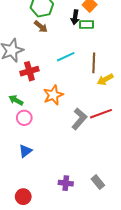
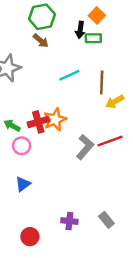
red cross: (29, 71) -> (38, 122), moved
red circle: (23, 197) -> (30, 237), moved

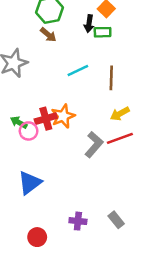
yellow arrow: (115, 102) -> (120, 114), moved
pink circle: (22, 146) -> (29, 131), moved
blue triangle: (23, 184) -> (30, 183), size x1.5

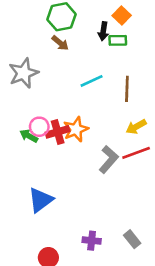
pink circle: (29, 131) -> (39, 127), moved

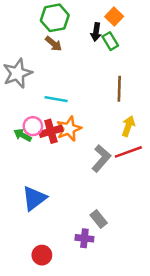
green rectangle: (118, 40) -> (110, 41), turned 60
cyan line: (92, 81) -> (56, 99), moved, turned 35
yellow arrow: (136, 127) -> (128, 126), turned 138
gray rectangle: (132, 239) -> (99, 219), moved

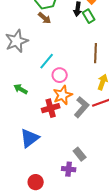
cyan line: (56, 99) -> (47, 61), turned -60
pink circle: (33, 126) -> (60, 75), moved
orange star: (69, 129) -> (63, 95), moved
red cross: (51, 131) -> (51, 108), moved

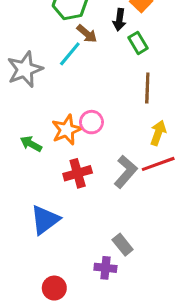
green rectangle: (89, 16) -> (138, 43), moved
brown arrow: (45, 18) -> (87, 34), moved
cyan line: (47, 61) -> (70, 54), moved
orange star: (63, 95) -> (67, 130), moved

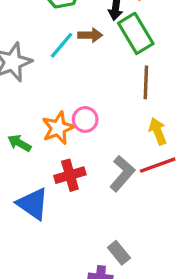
brown arrow: (87, 34) -> (90, 35), moved, turned -40
green rectangle: (138, 43) -> (136, 33), size x1.6
yellow arrow: (158, 133) -> (158, 131), turned -40
blue triangle: (45, 220) -> (33, 204), moved, turned -48

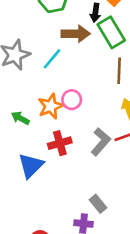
brown arrow: (90, 35) -> (76, 34), size x1.5
cyan line: (62, 45) -> (52, 59), moved
blue triangle: (33, 204) -> (31, 166), turned 40

